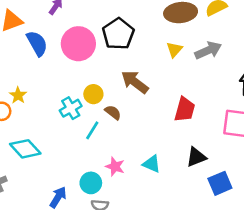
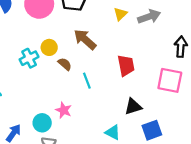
red trapezoid: (185, 110) -> (126, 66), turned -30
cyan line: (92, 130) -> (87, 81), moved, turned -56
cyan triangle: (152, 164) -> (113, 132), moved

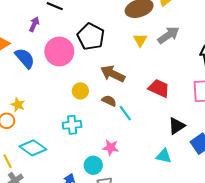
cyan cross: (29, 58) -> (72, 125), moved, turned 36
brown semicircle: (65, 64) -> (109, 101), moved
red trapezoid: (126, 66) -> (159, 88), turned -40

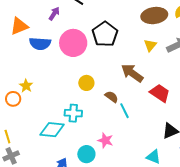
blue semicircle: (25, 58) -> (40, 44), turned 125
brown arrow: (113, 74) -> (132, 73), moved
cyan diamond: (33, 148) -> (52, 130), moved, turned -40

